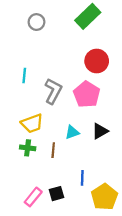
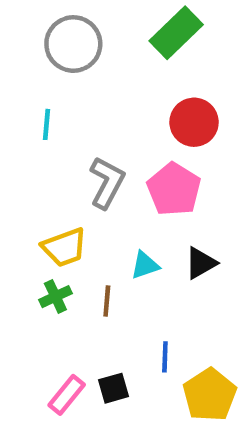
gray circle: (36, 22) -> (73, 44), size x1.6
cyan line: (24, 75) -> (47, 124), moved
green cross: (28, 148) -> (55, 297), turned -32

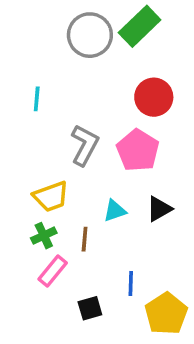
gray circle: (73, 44) -> (90, 35), moved
pink rectangle: (67, 395) -> (53, 271), moved

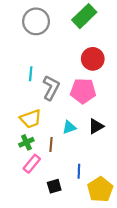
gray circle: (90, 35) -> (36, 21), moved
cyan line: (37, 99) -> (31, 74), moved
pink pentagon: (138, 150) -> (83, 91), turned -30

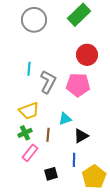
black triangle: (96, 126) -> (81, 136), moved

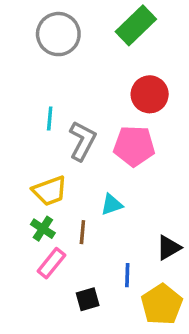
green cross: (25, 133) -> (43, 229), turned -32
black triangle: (81, 136) -> (169, 248), moved

